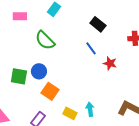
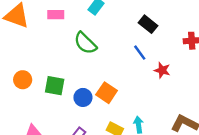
blue circle: (39, 71) -> (83, 97), moved
orange square: (50, 91) -> (107, 93), moved

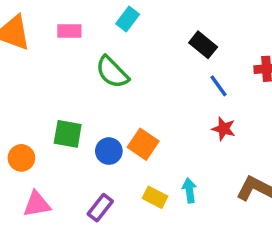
blue line: (140, 53) -> (219, 86), moved
red star: (162, 70) -> (224, 129), moved
orange circle: (23, 80) -> (21, 158), moved

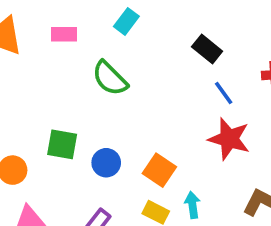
red star: (224, 129) -> (229, 139), size x1.6
orange square: (143, 144) -> (159, 170), moved

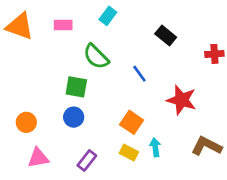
blue line: (224, 93) -> (139, 74), moved
green square: (62, 144) -> (76, 87), moved
blue circle: (106, 163) -> (74, 117), moved

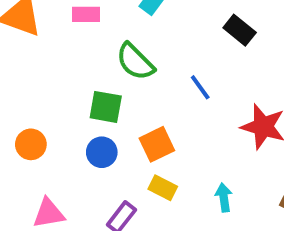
orange circle: (26, 122) -> (31, 144), moved
orange square: (132, 122) -> (157, 144), moved, turned 30
yellow rectangle: (129, 153) -> (163, 188), moved

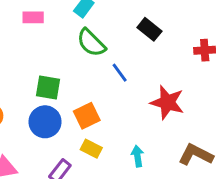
green semicircle: (135, 62) -> (91, 43), moved
blue circle: (102, 152) -> (45, 122), size x1.4

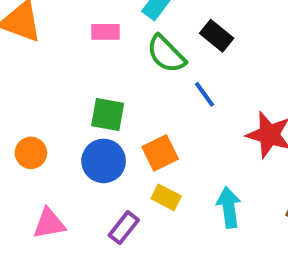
pink rectangle: (33, 17) -> (106, 32), moved
black rectangle: (149, 29) -> (217, 36), moved
cyan arrow: (138, 156) -> (229, 207), size x1.4

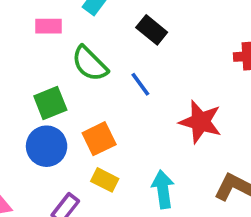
green semicircle: (166, 54) -> (90, 64), moved
green square: (108, 115) -> (50, 103), turned -32

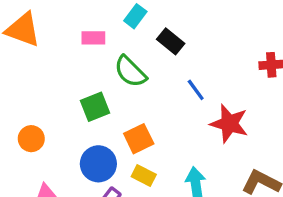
black rectangle: (152, 30) -> (171, 41), moved
blue line: (140, 84) -> (196, 90), moved
blue circle: (47, 146) -> (98, 164), moved

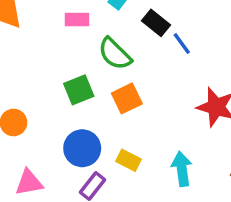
blue line: (196, 90) -> (182, 44), moved
orange square: (139, 139) -> (127, 98), moved

